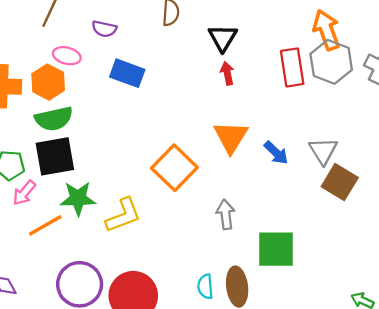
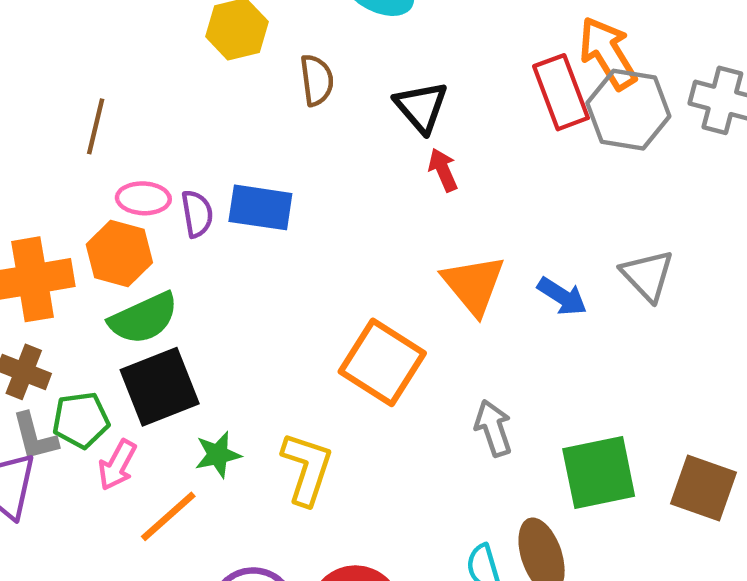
purple semicircle: (104, 29) -> (197, 214), moved, turned -100
red rectangle: (292, 67) -> (561, 92), moved
brown square: (340, 182) -> (704, 488), moved
green star: (78, 198) -> (218, 455), size x0.7
yellow L-shape: (123, 215) -> (307, 469), turned -39

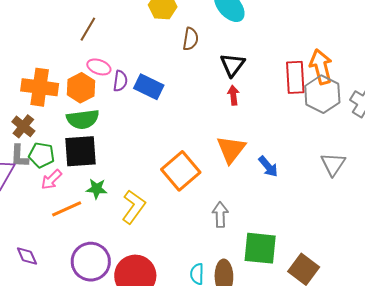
gray triangle: (648, 275) -> (333, 164), moved

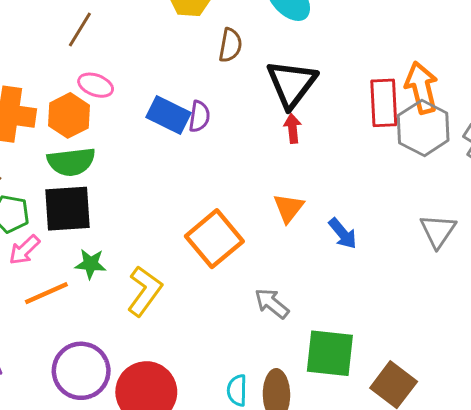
black triangle: (232, 65) -> (292, 84), size x1.4
purple semicircle: (120, 81) -> (199, 116), moved
orange triangle: (231, 149) -> (289, 208), size x0.7
gray arrow: (220, 215) -> (272, 303), turned -50

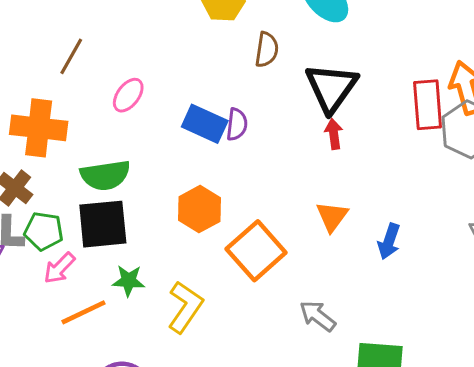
brown line: (80, 29) -> (71, 56), moved
pink ellipse: (96, 85) -> (128, 95), turned -72
orange hexagon: (69, 115) -> (200, 209), moved
blue arrow: (343, 233) -> (389, 241), turned 60

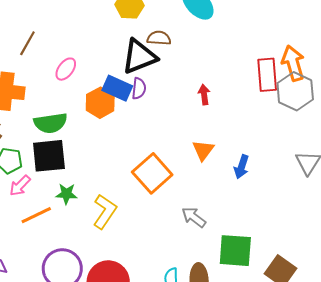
brown semicircle: (267, 50) -> (159, 38), turned -95
black triangle: (331, 88) -> (139, 57), moved, turned 33
orange hexagon: (200, 209) -> (100, 103), moved

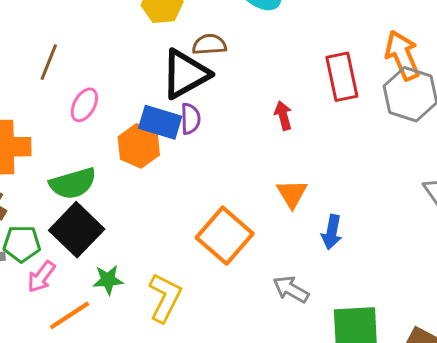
brown line: (27, 43) -> (49, 62), moved
red rectangle: (267, 75) -> (342, 77), moved
black square: (49, 156) -> (77, 230), turned -33
blue arrow: (242, 167) -> (332, 232), moved

